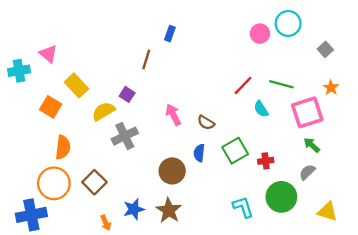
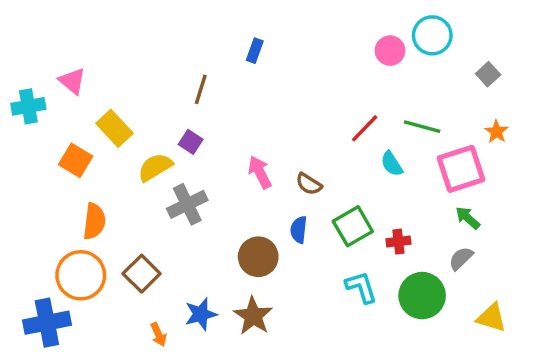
brown line: (146, 59) -> (201, 89), moved
cyan L-shape: (243, 207) -> (361, 287), moved

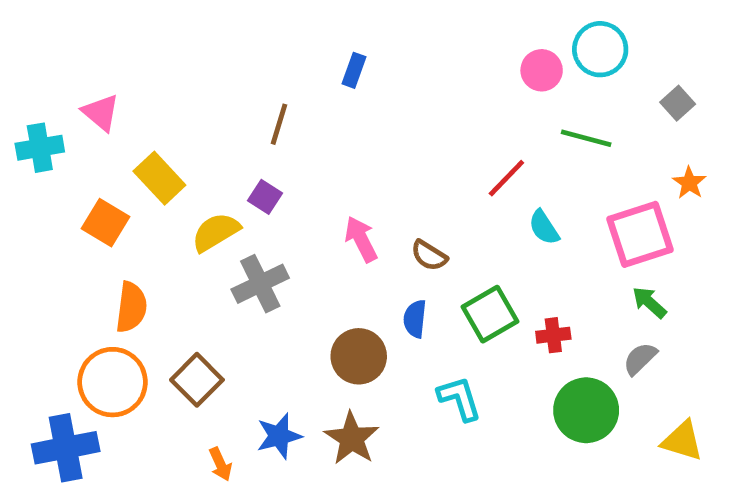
green line: (422, 127) -> (586, 138), moved
cyan L-shape: (361, 287) -> (460, 399), moved

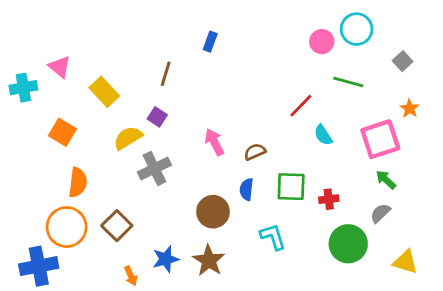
yellow rectangle: (159, 178) -> (104, 92), moved
brown semicircle: (429, 256) -> (255, 152), turned 125
green square: (490, 314) -> (291, 187), turned 32

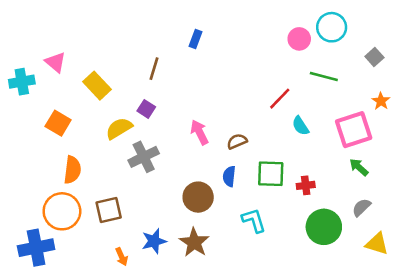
gray semicircle: (380, 213) -> (361, 207), moved
brown square: (117, 226) -> (109, 210), turned 32

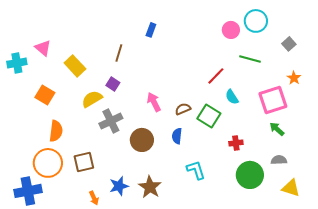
green square: (271, 174) -> (209, 116), moved, turned 30
brown circle: (198, 197) -> (142, 140), moved
gray semicircle: (361, 207) -> (279, 160), turned 42

